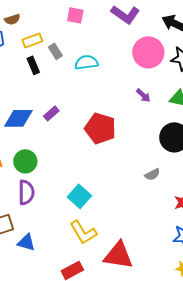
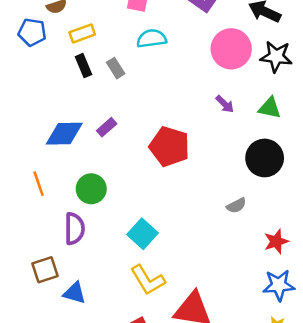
gray rectangle: (55, 51) -> (116, 68), moved
cyan semicircle: (86, 62) -> (152, 39), moved
green circle: (25, 161) -> (91, 189), moved

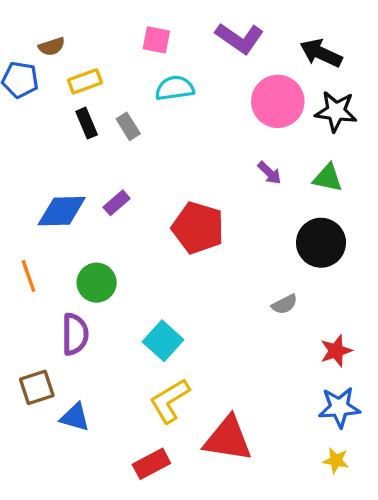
yellow L-shape: (148, 280) -> (170, 401), turned 90

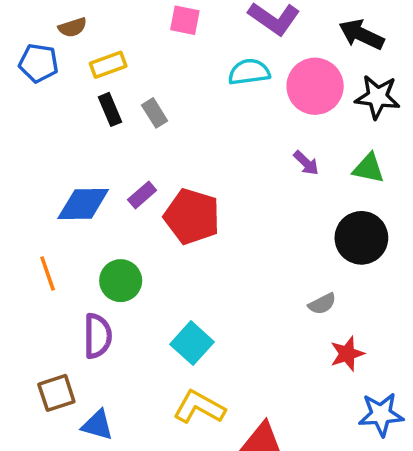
cyan semicircle: (175, 88) -> (249, 72), moved
red pentagon: (198, 228) -> (192, 216), moved
red star: (336, 351) -> (347, 354), moved
yellow L-shape: (170, 401) -> (199, 407), turned 60

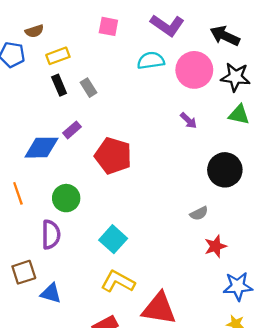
green triangle: (369, 168) -> (239, 115), moved
purple rectangle: (142, 195) -> (72, 130), moved

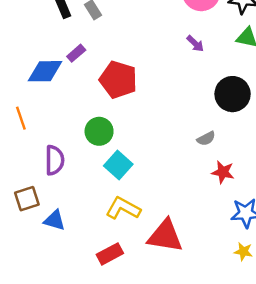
green circle: (66, 198) -> (99, 131), moved
red star: (215, 246) -> (223, 172), turned 30

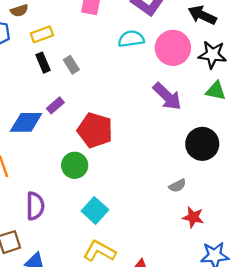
purple arrow: (195, 44) -> (167, 96), size x1.8
green circle: (99, 131) -> (75, 165), moved

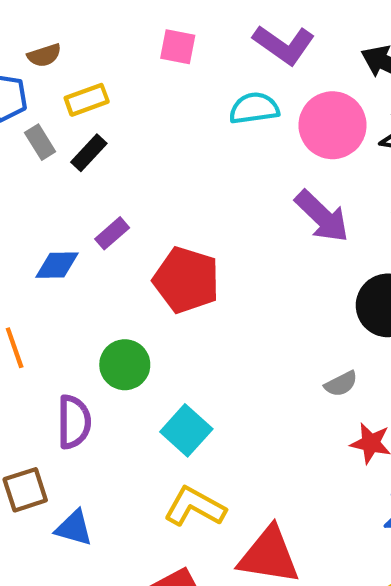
black rectangle: (43, 63) -> (89, 153), turned 66
gray rectangle: (71, 65) -> (40, 142), moved
blue diamond: (26, 122) -> (57, 265), size x0.7
green circle: (75, 165) -> (125, 365), moved

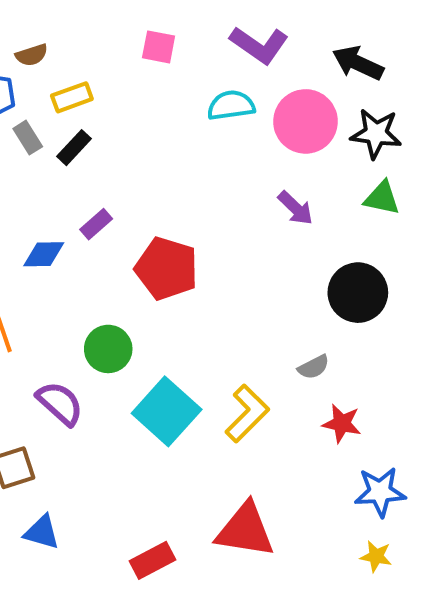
purple arrow: (322, 216) -> (295, 208), size x0.7
purple semicircle: (74, 422) -> (60, 403), turned -48
cyan square: (186, 430) -> (167, 411), size x1.4
yellow L-shape: (195, 507) -> (247, 413), moved, turned 106
blue triangle: (74, 528) -> (42, 532), moved

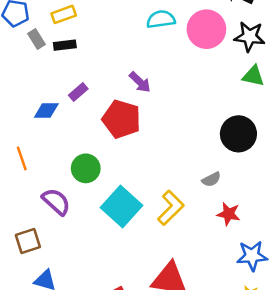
black rectangle: (74, 148) -> (65, 45), turned 40
purple arrow: (295, 208) -> (140, 82), moved

